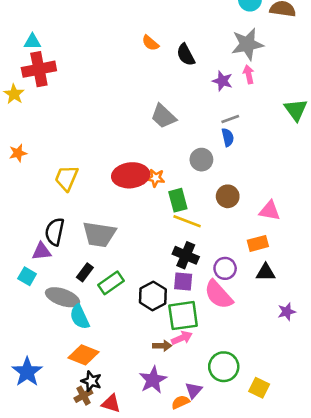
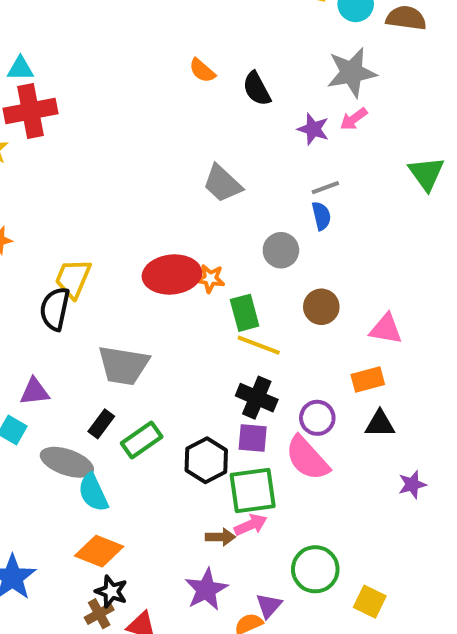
pink arrow: (249, 74) -> (354, 119), turned -114
black semicircle: (55, 232) -> (55, 309), moved

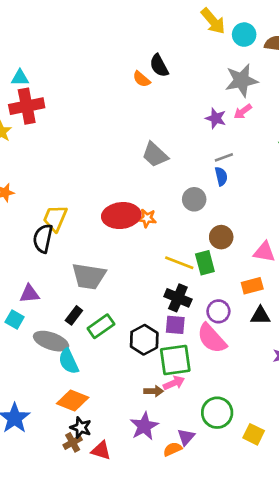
black semicircle: (257, 89) -> (159, 66), moved
green rectangle: (245, 313) -> (205, 263), moved

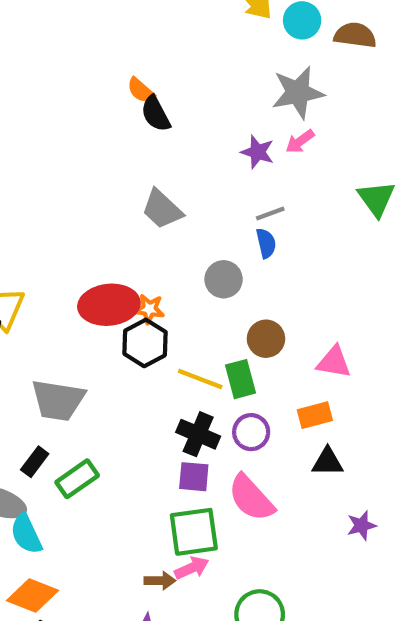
black semicircle: (159, 66) -> (156, 114), moved
purple circle: (218, 311) -> (251, 432), moved
black hexagon: (144, 340) -> (145, 343), moved

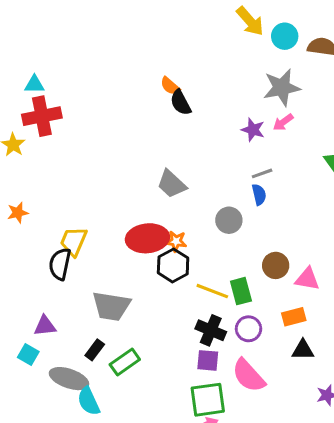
gray trapezoid: (162, 209) -> (172, 184), moved
brown circle: (266, 339) -> (276, 265), moved

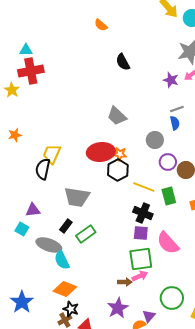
orange semicircle: (170, 86) -> (101, 25), moved
green rectangle: (241, 291) -> (169, 196), moved
purple circle: (248, 329) -> (168, 162), moved

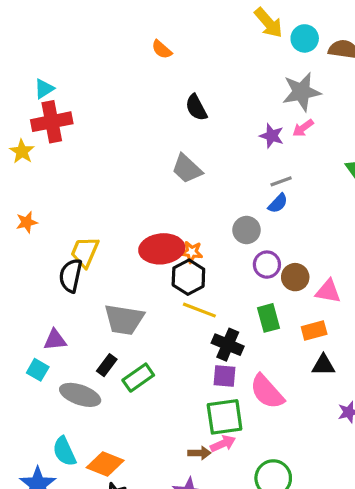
cyan triangle: (26, 50) -> (44, 89), turned -32
gray trapezoid: (117, 116) -> (187, 169), moved
blue semicircle: (175, 123) -> (278, 203), turned 56
yellow line: (144, 187) -> (199, 310), moved
cyan semicircle: (62, 260) -> (64, 451), moved

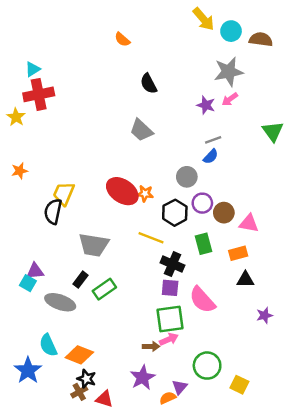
red ellipse: (162, 249) -> (122, 191), turned 40
black hexagon: (188, 277) -> (175, 213), moved
purple triangle: (55, 340) -> (35, 271), moved

